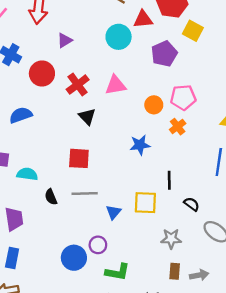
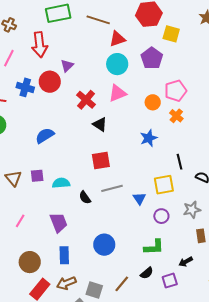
red triangle: (143, 19) -> (117, 39), moved
cyan circle: (119, 37) -> (117, 64), moved
red circle: (42, 73) -> (50, 82), moved
purple circle: (98, 245) -> (161, 216), moved
blue circle: (74, 258) -> (104, 245), moved

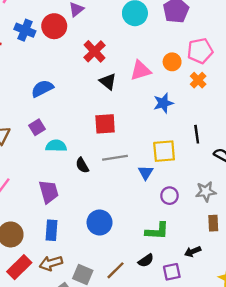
pink triangle: (117, 93) -> (141, 71), moved
purple square: (37, 176) -> (37, 127), moved, turned -32
yellow square: (164, 185) -> (164, 151), moved

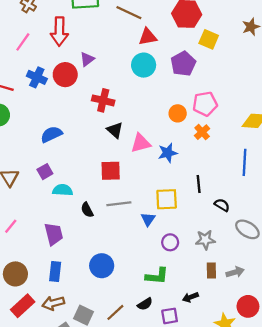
red cross: (94, 51) -> (103, 100), turned -35
pink triangle: (141, 71) -> (141, 143), moved

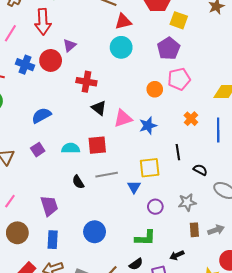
purple pentagon: (183, 64) -> (169, 49), moved
orange cross: (202, 132) -> (191, 119), moved
cyan semicircle: (63, 190) -> (71, 148), moved
brown circle: (15, 274) -> (17, 233), moved

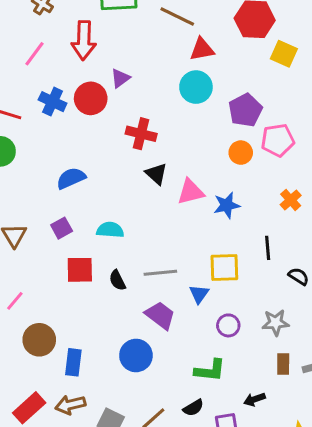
purple pentagon: (169, 49) -> (245, 110), moved
red square: (97, 145) -> (80, 270), moved
purple trapezoid: (49, 206) -> (160, 315), moved, turned -40
brown circle: (17, 233) -> (39, 340), moved

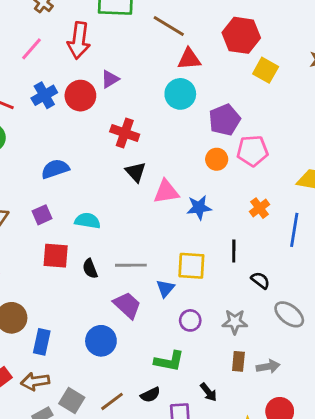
blue cross: (53, 102) -> (44, 95), turned 30
black arrow: (254, 399) -> (208, 392), turned -114

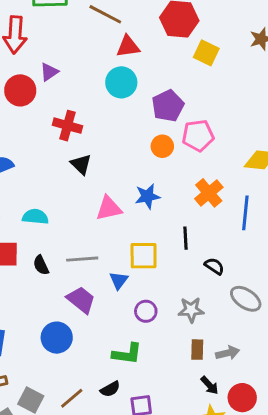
pink triangle: (166, 192) -> (109, 208), moved
orange cross: (260, 208) -> (209, 193), size x1.4
black arrow: (208, 392) -> (210, 385), moved

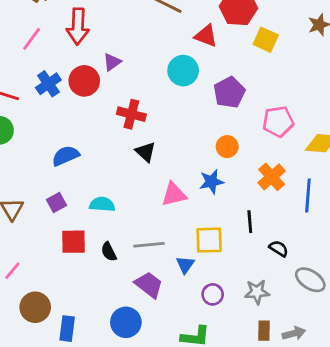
red triangle: (128, 46) -> (206, 36), moved, turned 30
pink pentagon: (198, 135) -> (278, 122), moved
orange circle: (162, 146) -> (227, 147), moved

